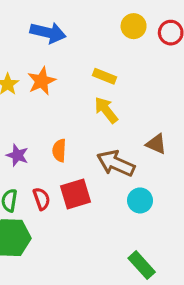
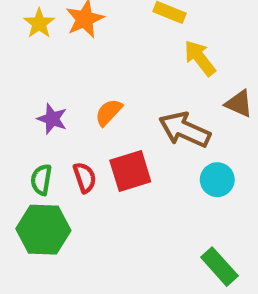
yellow arrow: (106, 110) -> (200, 58), moved
orange semicircle: (59, 150) -> (109, 112), turned 40

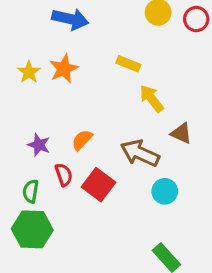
red square: (130, 171) -> (99, 185), turned -36
red semicircle: (85, 178) -> (64, 175), moved

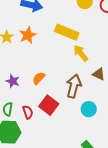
yellow rectangle: (128, 64) -> (67, 32), size x1.6
brown arrow: (140, 153) -> (74, 86), turned 80
red semicircle: (64, 175) -> (28, 112), moved

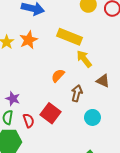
orange semicircle: (39, 78) -> (58, 76), moved
purple star: (13, 81) -> (13, 99), moved
brown arrow: (74, 86) -> (77, 93), size x0.7

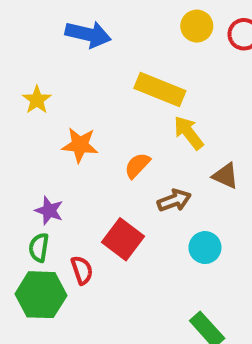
orange star: (29, 40) -> (80, 145), moved, turned 30
brown arrow: (77, 93) -> (174, 200), turned 56
red semicircle: (29, 121) -> (82, 270), moved

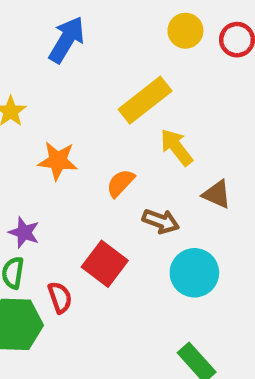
blue arrow: (88, 34) -> (67, 40), turned -72
yellow rectangle: (160, 90) -> (145, 100), turned -60
brown arrow: (174, 200) -> (161, 221), turned 40
cyan circle: (205, 248) -> (194, 273), size x1.4

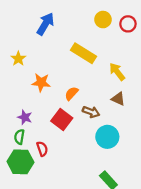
yellow rectangle: (145, 100) -> (83, 53), turned 70
yellow arrow: (176, 147) -> (117, 72), moved
red square: (105, 264) -> (62, 119), moved

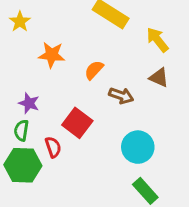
red square: (62, 119) -> (77, 123), moved
cyan circle: (107, 137) -> (138, 147), moved

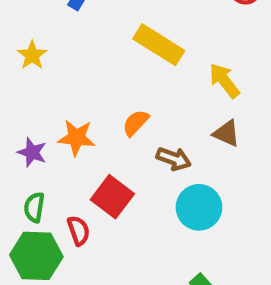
orange star: (52, 55) -> (76, 138), moved
purple star: (29, 103) -> (32, 152), moved
cyan circle: (138, 147) -> (199, 207), moved

